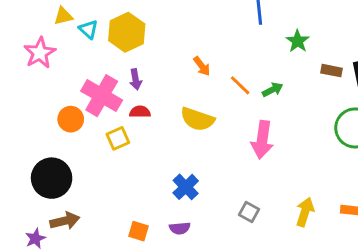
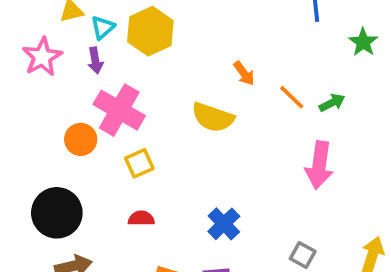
cyan triangle: (88, 29) -> (103, 27), turned 36
purple arrow: (136, 79) -> (95, 61), moved
red semicircle: (140, 112) -> (141, 218), moved
yellow semicircle: (197, 119) -> (213, 117), moved

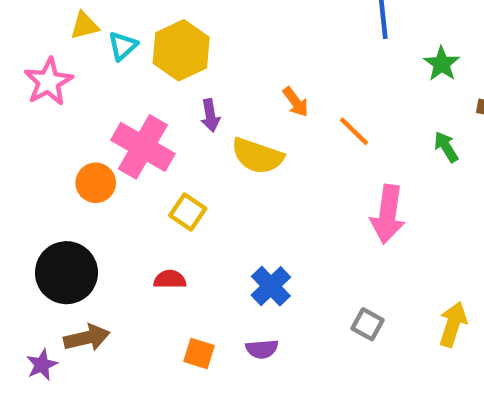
purple arrow: (95, 61) -> (210, 115), moved
green arrow: (332, 103) -> (446, 147), moved, turned -95
yellow square: (139, 163) -> (188, 212), moved, turned -32

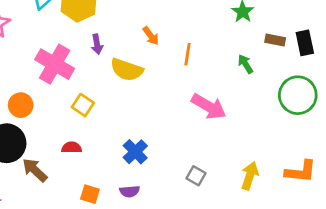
orange line: (354, 131) -> (188, 54), turned 55
orange circle: (96, 183) -> (21, 105), moved
pink arrow: (388, 214) -> (209, 106), turned -68
brown arrow: (87, 338) -> (35, 170), moved, turned -124

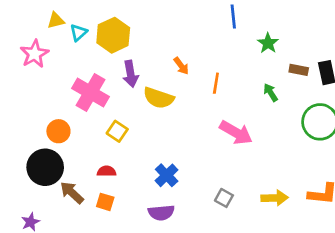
purple arrow: (97, 44) -> (131, 74), size x1.4
yellow arrow: (250, 176) -> (275, 198), turned 70
purple semicircle: (130, 191) -> (161, 213), size x1.4
orange square: (90, 194) -> (105, 202), moved

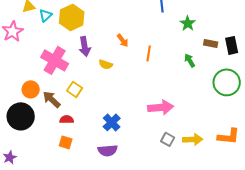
yellow semicircle: (159, 98) -> (106, 64), size x0.6
pink arrow: (236, 133) -> (161, 107), moved, turned -35
brown arrow: (72, 193) -> (52, 99), moved
gray square: (224, 198) -> (168, 139), moved

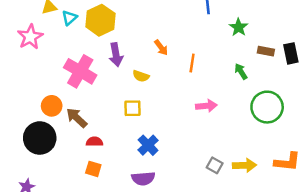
green circle: (227, 82) -> (267, 107), moved
yellow square: (75, 89) -> (133, 108), moved, turned -35
pink arrow: (161, 107) -> (206, 106), moved, size x0.7

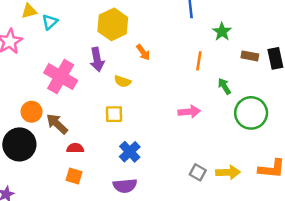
yellow hexagon: (100, 20) -> (113, 24), moved
orange line: (192, 63) -> (199, 61), moved
green arrow: (241, 71) -> (224, 86), moved

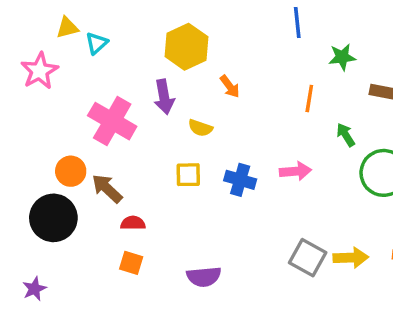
green star: (222, 32) -> (342, 57), turned 30
blue cross: (130, 152) -> (240, 180), moved, turned -30
gray square: (198, 172) -> (308, 258), size x1.5

